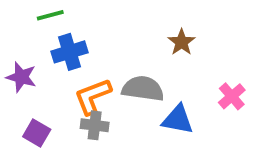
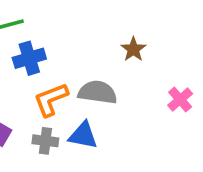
blue triangle: (178, 119) -> (83, 135), moved
gray cross: (95, 125) -> (45, 141), moved

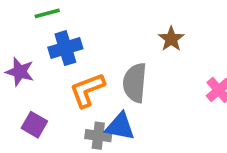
gray semicircle: (98, 92) -> (135, 83), turned -93
gray cross: (45, 141) -> (98, 136), moved

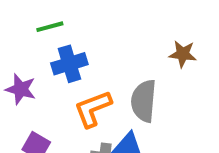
brown star: (171, 39) -> (183, 54), turned -30

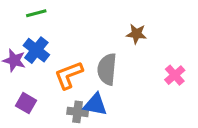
blue cross: (69, 64) -> (36, 50), moved, turned -35

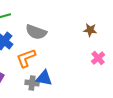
brown star: (136, 34) -> (90, 30), moved
gray semicircle: (107, 69) -> (36, 32), moved, turned -75

